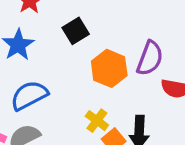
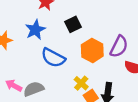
blue semicircle: (29, 95) -> (53, 58), moved, turned -130

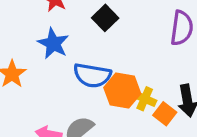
orange hexagon: (92, 50) -> (122, 91), moved

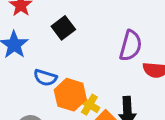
blue semicircle: (92, 75) -> (45, 78), size x0.7

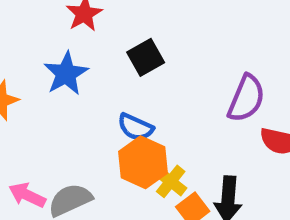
blue semicircle: (45, 78) -> (136, 127), moved

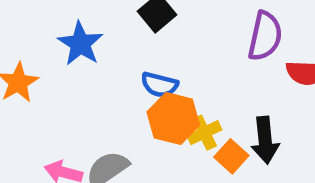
yellow cross: (171, 181) -> (204, 133), turned 36

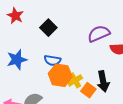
purple semicircle: (265, 36) -> (99, 34), turned -120
blue star: (80, 44) -> (17, 60), moved, turned 30

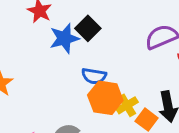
blue star: (17, 60) -> (64, 38), moved

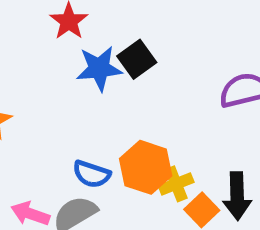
blue semicircle: (94, 76) -> (92, 174), moved

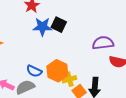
black square: (137, 59) -> (59, 25), turned -35

